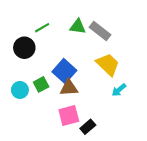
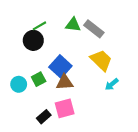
black circle: (24, 48) -> (33, 40), moved
black rectangle: (88, 127) -> (44, 117), moved

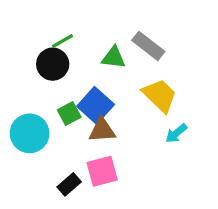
green triangle: (73, 25) -> (114, 58), moved
green square: (39, 79) -> (69, 114), moved
cyan circle: (19, 84) -> (30, 133), size x1.5

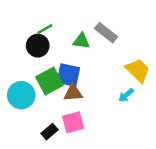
yellow trapezoid: (160, 95) -> (138, 70), moved
blue square: (96, 105) -> (68, 75), turned -30
green square: (69, 114) -> (50, 81), size x1.6

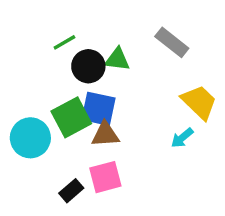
gray rectangle: (106, 33) -> (172, 42), moved
black circle: (38, 46) -> (88, 66), moved

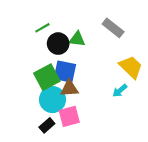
cyan circle: (30, 138) -> (53, 100), moved

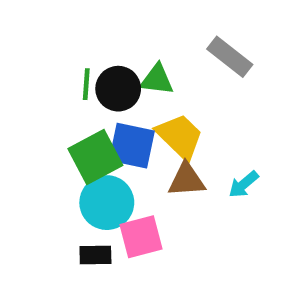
green line: (42, 28) -> (86, 84), moved, turned -56
yellow trapezoid: (131, 67) -> (180, 137), moved
brown triangle: (69, 88) -> (187, 180), moved
black rectangle: (47, 125) -> (95, 255), turned 40

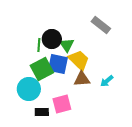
green triangle: (157, 80) -> (67, 45), moved, turned 49
green line: (86, 84) -> (39, 45), moved
cyan circle: (107, 203) -> (29, 89), moved

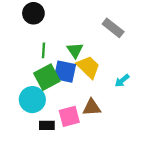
black circle: (52, 39) -> (33, 13), moved
brown triangle: (82, 79) -> (92, 107), moved
cyan arrow: (107, 81) -> (122, 81), moved

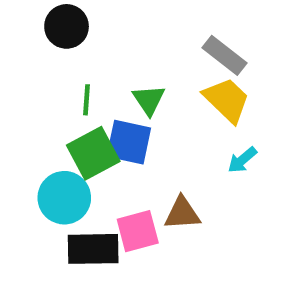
yellow trapezoid: (88, 67) -> (227, 100), moved
black rectangle: (47, 125) -> (93, 249), size x1.6

